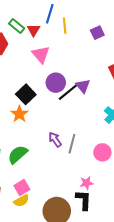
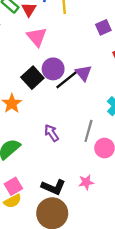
purple square: (97, 33) -> (103, 27), moved
black square: (26, 94) -> (32, 78), moved
gray line: (72, 144) -> (88, 131), moved
black L-shape: (84, 200) -> (53, 187), moved, turned 110

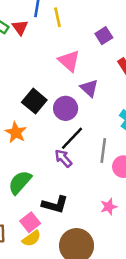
pink triangle: (37, 37) -> (69, 61), moved
purple circle: (53, 69) -> (66, 108), moved
black line: (67, 80) -> (72, 138), moved
black L-shape: (53, 187) -> (55, 205), moved

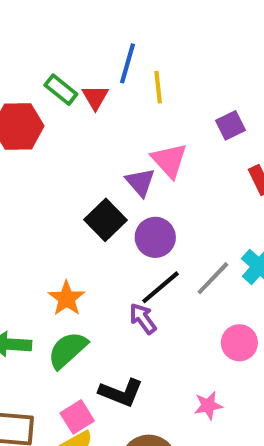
purple triangle: (89, 88) -> (140, 182), moved
orange star: (16, 132) -> (67, 298), moved
gray line: (103, 151) -> (213, 278), moved, turned 30

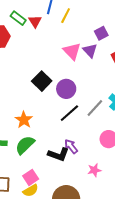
yellow line: (158, 87) -> (66, 16), turned 35
purple triangle: (140, 182) -> (90, 50), moved
purple arrow: (143, 319) -> (71, 146), moved
black L-shape: (121, 393) -> (58, 154), moved

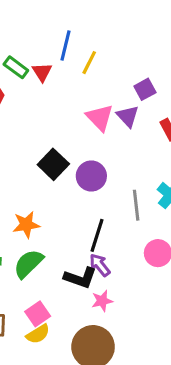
gray line: (95, 108) -> (136, 205), turned -48
black line: (69, 113) -> (97, 235), moved, turned -30
orange star: (24, 120) -> (26, 225), turned 30
pink star: (94, 170) -> (102, 301), moved

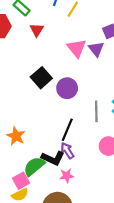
red triangle: (42, 72) -> (37, 30), moved
orange star: (26, 225) -> (16, 136), moved, turned 30
green semicircle: (28, 264) -> (34, 166), moved

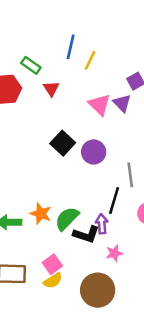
black line: (67, 130) -> (114, 201), moved
purple arrow: (67, 151) -> (102, 224), turned 35
green semicircle: (34, 166) -> (67, 219), moved
pink star: (67, 176) -> (114, 253), moved

